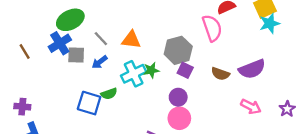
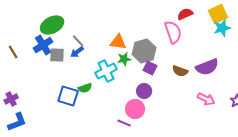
orange triangle: (131, 40) -> (118, 42), moved
blue arrow: (100, 62) -> (77, 52), moved
green star: (151, 70) -> (124, 59), moved
purple cross: (22, 107) -> (11, 99), turned -32
pink circle: (179, 118) -> (135, 109), moved

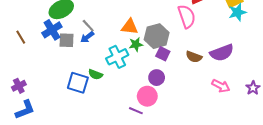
green semicircle: (85, 88) -> (95, 74), turned 40

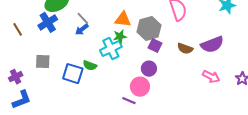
gray square: (66, 40) -> (43, 62), moved
green star: (136, 44) -> (120, 36), moved

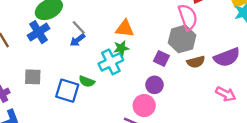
gray hexagon: (149, 28) -> (182, 39), moved
brown semicircle: (185, 48) -> (196, 62), turned -35

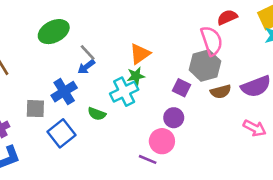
orange triangle: (125, 29) -> (140, 54), turned -42
blue cross: (39, 32) -> (64, 92), moved
blue square: (67, 91) -> (62, 133), moved, turned 35

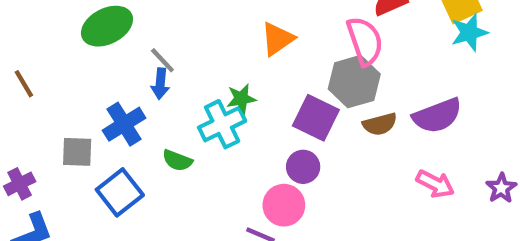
orange triangle: (140, 54) -> (277, 39), moved
blue arrow: (86, 67) -> (160, 84), turned -48
purple square: (182, 88) -> (316, 118), size x1.5

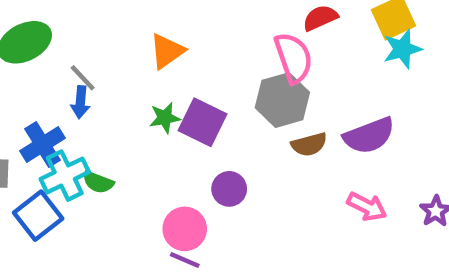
orange triangle: (277, 39) -> (167, 51), moved
purple square: (316, 118) -> (202, 122), moved
cyan cross: (222, 124) -> (65, 176), moved
pink circle: (284, 205) -> (185, 229), moved

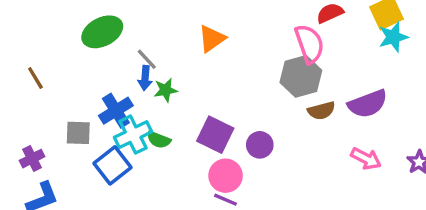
green star: (165, 118) -> (166, 90), moved
purple square: (202, 122) -> (215, 135), moved

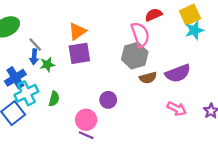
purple square: (215, 135) -> (79, 53), moved, turned -35
green semicircle: (159, 140) -> (54, 99), moved, turned -96

